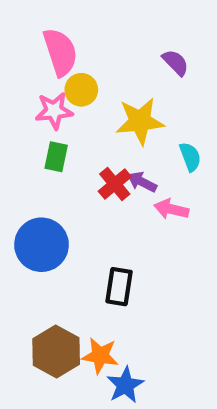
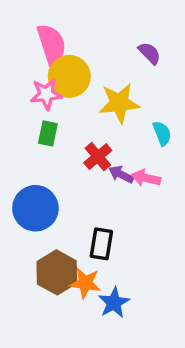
yellow circle: (81, 90) -> (69, 76), size x1.5
purple arrow: (142, 182) -> (121, 174), moved
brown hexagon: (56, 352) -> (57, 272), moved
orange star: (100, 356) -> (85, 283), moved
blue star: (125, 385) -> (114, 303), moved

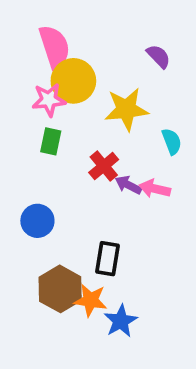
blue circle: (35, 208) -> (37, 221), size x0.7

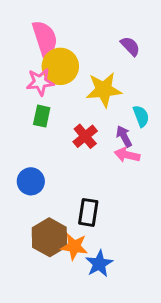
purple arrow: (128, 185) -> (124, 136), moved, turned 35

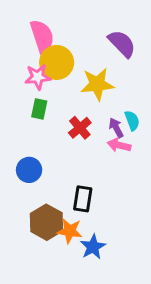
purple semicircle: (130, 46) -> (122, 44), size x1.5
cyan semicircle: (141, 116) -> (132, 121), moved

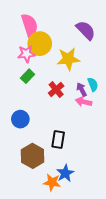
green rectangle: (39, 109) -> (27, 76), turned 32
orange star: (70, 231) -> (52, 182), moved

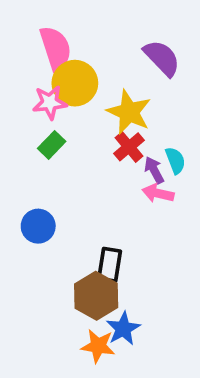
yellow star: (68, 59) -> (129, 112), turned 30
red cross: (56, 90) -> (129, 147), moved
brown hexagon: (33, 156) -> (96, 296), moved

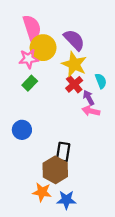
purple semicircle: (162, 58) -> (74, 40), moved
cyan semicircle: (175, 160) -> (101, 81), moved
blue star: (123, 329) -> (66, 200), moved, turned 30
orange star: (98, 346) -> (42, 192), moved

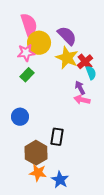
red cross: (74, 84) -> (85, 62), moved
brown hexagon: (55, 170) -> (36, 153), moved
blue star: (66, 200) -> (60, 180), turned 30

